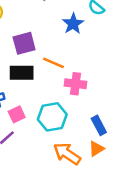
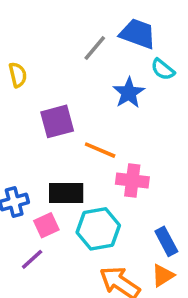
black rectangle: (22, 73) -> (66, 193), moved

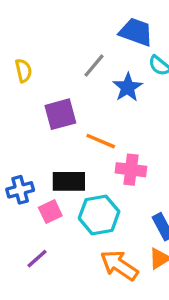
gray line: (95, 48) -> (94, 66), moved
purple line: (32, 259) -> (37, 259), moved

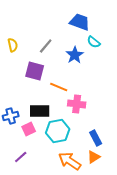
gray line: (94, 66) -> (46, 46), moved
purple square: (60, 114) -> (35, 71), turned 30

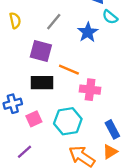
black rectangle: (40, 111) -> (42, 83), moved

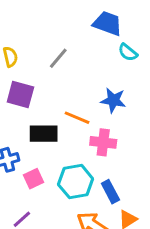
blue star: (88, 32) -> (113, 100), moved, turned -30
purple square: (41, 51) -> (20, 94), moved
blue rectangle: (112, 129) -> (110, 192), moved

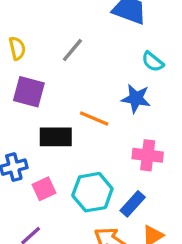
cyan semicircle: (128, 52) -> (153, 62), moved
pink cross: (103, 142) -> (148, 155), moved
blue rectangle: (110, 192) -> (133, 204), turned 70

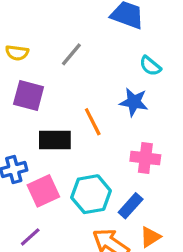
yellow semicircle: (17, 48) -> (17, 53), turned 110
orange line: (94, 119) -> (93, 122), turned 40
pink square: (44, 189) -> (43, 191), size x1.4

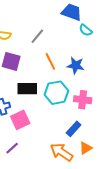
cyan semicircle: (150, 66) -> (86, 30), moved
orange line: (93, 122) -> (50, 61), moved
cyan hexagon: (91, 194) -> (56, 93), moved

